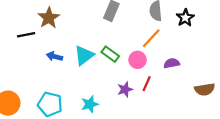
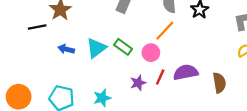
purple semicircle: (172, 63) -> (186, 72), moved, size x1.5
brown semicircle: (205, 89) -> (219, 83), turned -90

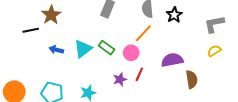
purple semicircle: (186, 72) -> (172, 60), moved

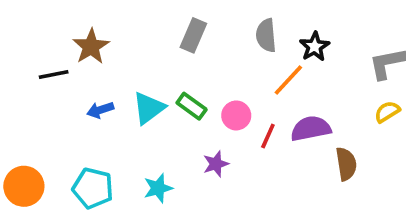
orange line: (143, 33) -> (288, 80), moved
blue arrow: (56, 50) -> (100, 110), turned -32
red line: (139, 74) -> (268, 136), moved

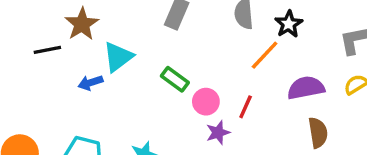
cyan triangle: (149, 108) -> (118, 57), moved
pink circle: (236, 115) -> (206, 102), moved
purple semicircle: (311, 129) -> (306, 88), moved
purple star: (216, 164) -> (218, 133), moved

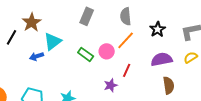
black star: (289, 24) -> (158, 29), moved
black line: (47, 50) -> (12, 37), turned -49
orange line: (265, 55) -> (126, 40), moved
pink circle: (206, 102) -> (107, 51), moved

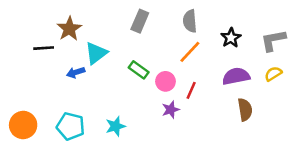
black line: (12, 37) -> (44, 48), turned 56
pink circle: (107, 51) -> (165, 81), moved

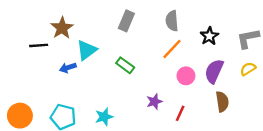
purple semicircle: (236, 76) -> (214, 71), turned -55
pink circle: (165, 81) -> (186, 76), moved
red line: (191, 90) -> (180, 113), moved

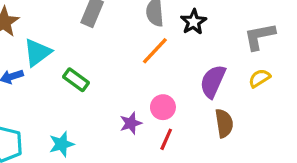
black star: (209, 36) -> (194, 22), moved
green rectangle: (125, 65) -> (76, 80), moved
pink circle: (186, 76) -> (163, 107), moved

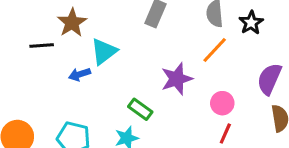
green rectangle: (76, 80) -> (140, 109), moved
purple star: (131, 123) -> (177, 79), moved, size x1.5

